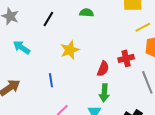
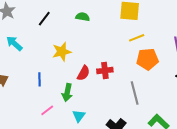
red cross: (126, 58) -> (105, 71), moved
red semicircle: (103, 69) -> (83, 73), moved
green arrow: (104, 93) -> (67, 93), moved

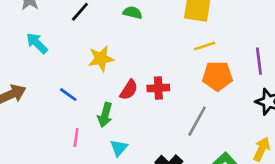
blue line: (40, 79) -> (68, 95), turned -56
gray line: (135, 93) -> (197, 121), turned 40
pink line: (47, 110) -> (76, 138), turned -48

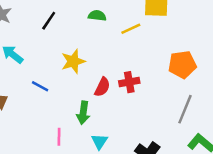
yellow line: (205, 46) -> (131, 29), moved
blue line: (68, 95) -> (40, 86), moved
gray line: (197, 121) -> (185, 109), moved

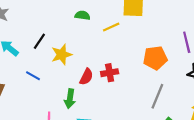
black line: (49, 21) -> (39, 41), moved

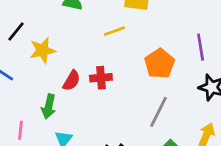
yellow line: (111, 27) -> (114, 31), moved
orange pentagon: (155, 58) -> (160, 64), turned -30

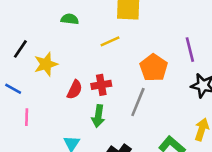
green arrow: (49, 107) -> (98, 116), moved
gray line: (159, 112) -> (138, 102), moved
pink line: (20, 130) -> (27, 117), moved

